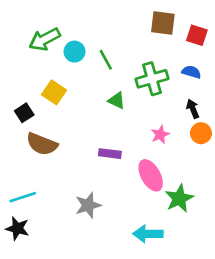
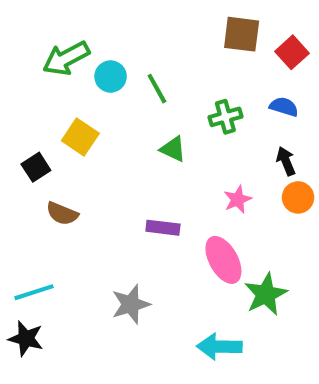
red square: (197, 35) -> (292, 52), turned 30
green cross: (152, 79) -> (225, 117), size x0.7
brown semicircle: (42, 144) -> (62, 214), size x0.7

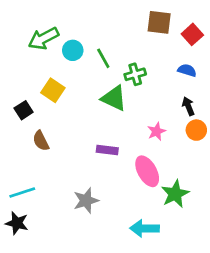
green cross: (225, 117) -> (135, 74), moved
green triangle: (173, 149) -> (114, 98), size x1.5
brown semicircle: (62, 214) -> (41, 141), turned 42

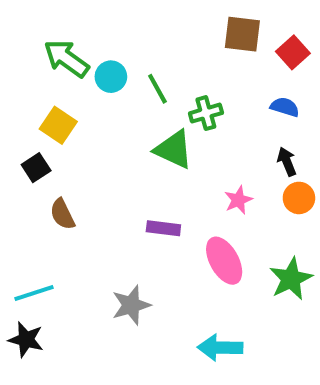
green arrow: (44, 38) -> (66, 58), turned 64
yellow square: (53, 90) -> (58, 125), moved
green star: (175, 194) -> (291, 279), moved

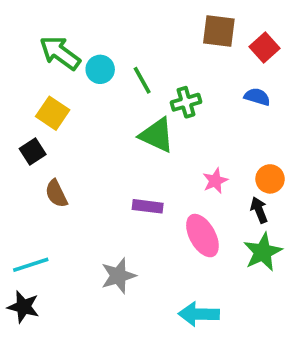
black arrow: (287, 162) -> (259, 210), moved

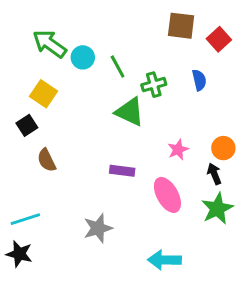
blue semicircle: (257, 97) -> (199, 80), moved, turned 60

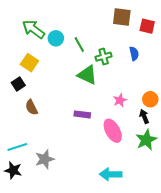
red square: (219, 39) -> (147, 26), turned -35
gray star: (98, 228) -> (45, 159), moved

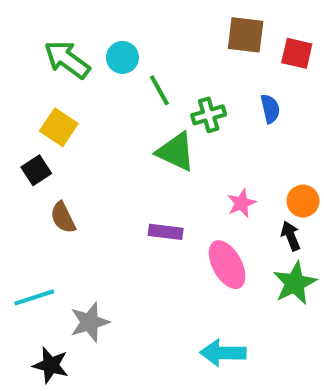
cyan circle: (56, 38) -> (122, 57), moved
black star: (13, 170) -> (51, 365), moved

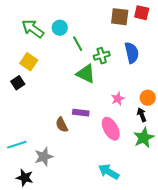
red square: (297, 53) -> (142, 13), moved
blue semicircle: (270, 109) -> (132, 53), size x1.5
brown semicircle: (63, 217) -> (62, 125), moved
cyan arrow: (223, 353) -> (109, 172), turned 30

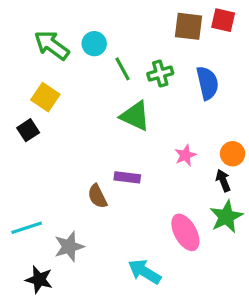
green cross: (102, 56) -> (160, 74), moved
pink ellipse: (111, 129) -> (185, 232), moved
cyan arrow: (109, 172) -> (145, 272), moved

